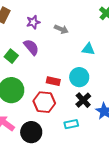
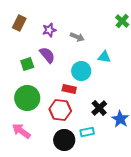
green square: (11, 56) -> (27, 64), turned 32
cyan circle: (79, 77) -> (81, 71), moved
black circle: (31, 132) -> (64, 140), moved

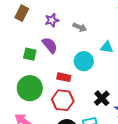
green square: (27, 64) -> (30, 54), turned 32
red rectangle: (69, 89) -> (64, 77), moved

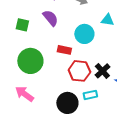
green square: (30, 54) -> (22, 25), moved
red hexagon: (63, 100) -> (79, 71), moved

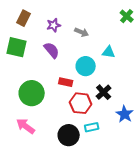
green square: (22, 25) -> (17, 47), moved, size x1.5
black cross: (102, 71) -> (104, 92), moved

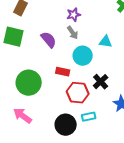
purple star: (54, 25) -> (74, 15), moved
gray arrow: (82, 32) -> (73, 33), moved, turned 32

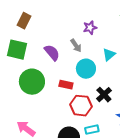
purple star: (74, 15) -> (90, 28), moved
cyan triangle: (106, 42) -> (109, 55), turned -48
green circle: (29, 83) -> (32, 82), moved

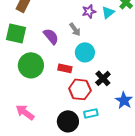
cyan triangle: (109, 55) -> (108, 12), moved

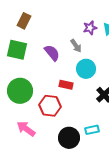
green circle: (31, 65) -> (20, 91), moved
red hexagon: (80, 89) -> (50, 106), moved

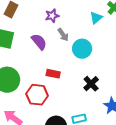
purple star: (90, 28) -> (52, 16), moved
cyan circle: (86, 69) -> (82, 49), moved

